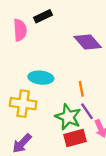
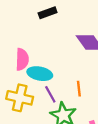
pink semicircle: (20, 30) -> (22, 59), moved
purple line: (87, 111) -> (50, 94), moved

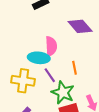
pink semicircle: (22, 59) -> (51, 46), moved

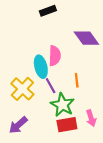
cyan ellipse: (39, 58) -> (41, 67), turned 65
yellow cross: (23, 81) -> (22, 89), turned 30

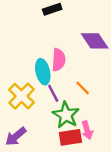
orange line: (77, 80) -> (83, 88), turned -40
pink arrow: (91, 118) -> (87, 130), moved

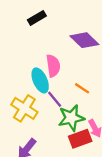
green star: (66, 115) -> (71, 118), turned -30

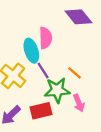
orange line: (82, 88) -> (74, 73), moved
red rectangle: (80, 139) -> (41, 111), moved

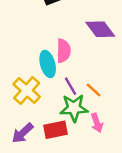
purple line: (43, 70) -> (70, 86), moved

